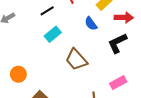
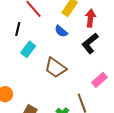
black line: (47, 11) -> (18, 29), turned -32
red arrow: (124, 17) -> (90, 18), turned -72

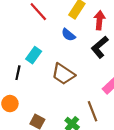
black line: (18, 29) -> (18, 73), moved

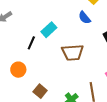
brown trapezoid: (63, 74) -> (73, 53), turned -50

